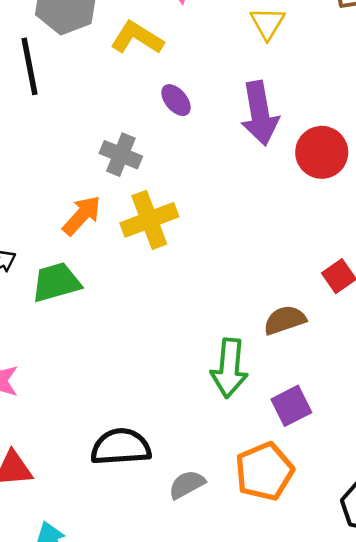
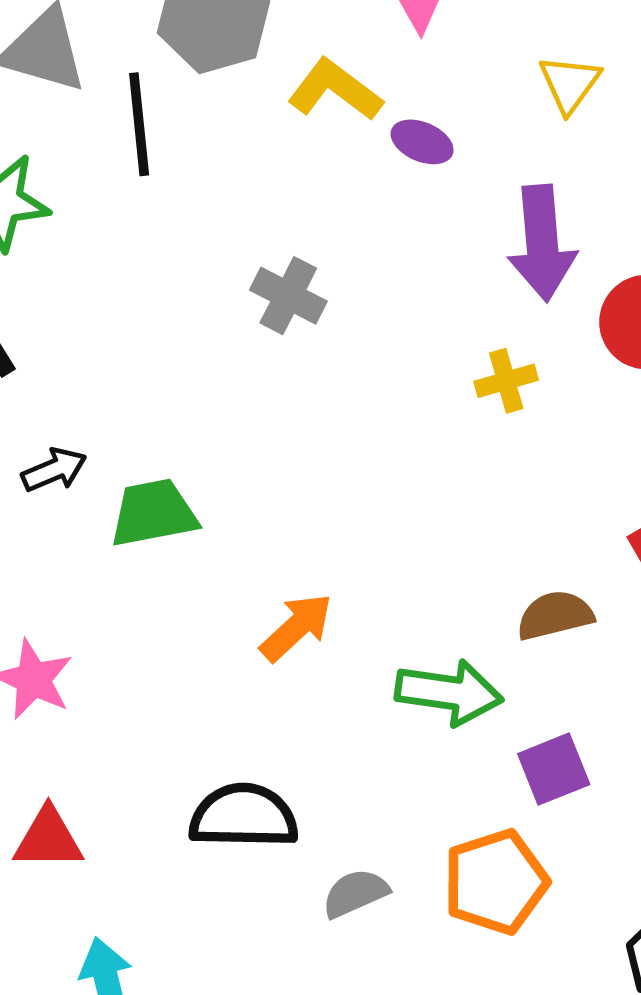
purple ellipse: (176, 100) -> (422, 142), moved, turned -32
orange arrow: (82, 215) -> (296, 627), moved
yellow cross: (149, 220) -> (506, 381), moved, size x0.6
green arrow: (229, 368) -> (449, 692), turned -92

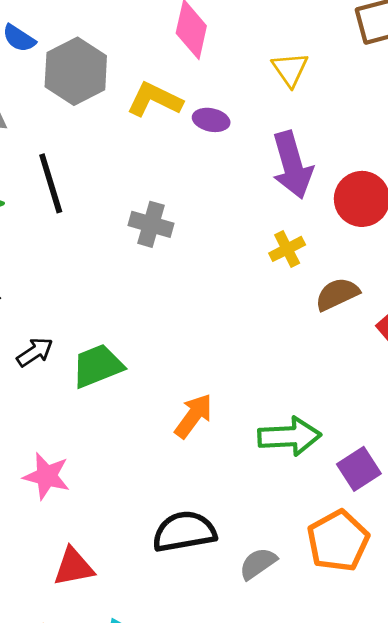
black line: (139, 124) -> (51, 183), moved
brown semicircle: (555, 615) -> (337, 294), moved

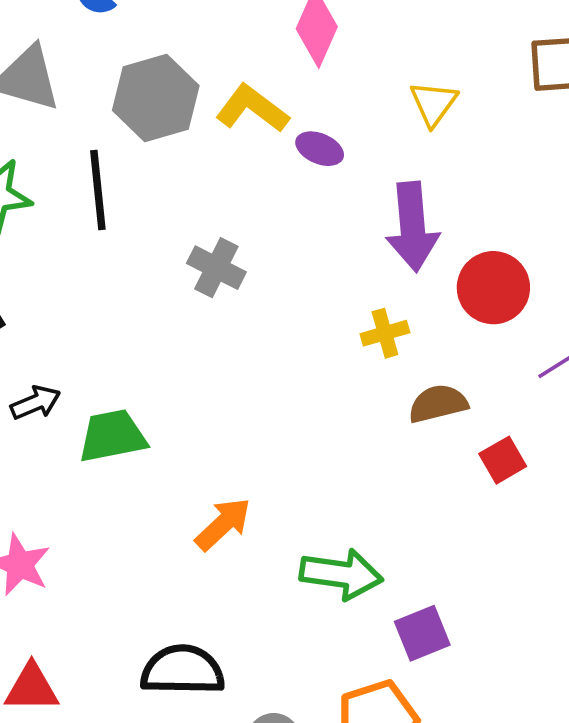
gray hexagon: (76, 71) -> (156, 98), moved

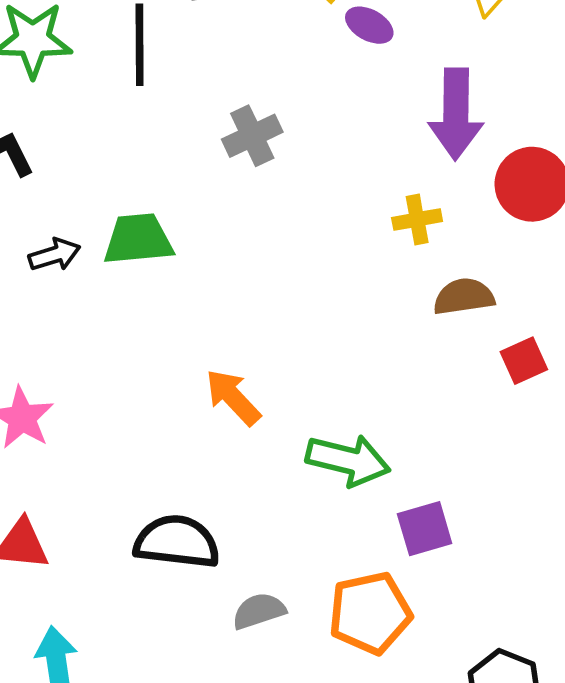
gray cross: (216, 268) -> (252, 136), turned 32
green trapezoid: (112, 436) -> (138, 239), moved
orange arrow: (223, 524) -> (233, 397), turned -96

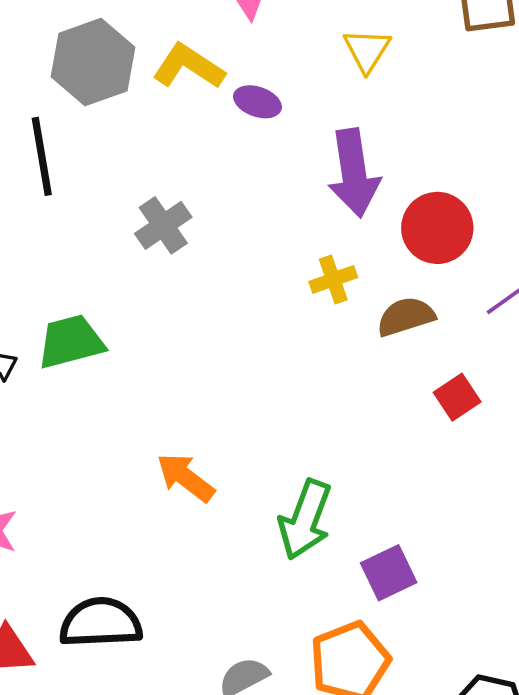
brown semicircle: (464, 297) -> (406, 317), moved
green arrow: (348, 460) -> (305, 520), turned 106
black semicircle: (177, 542) -> (101, 623), moved

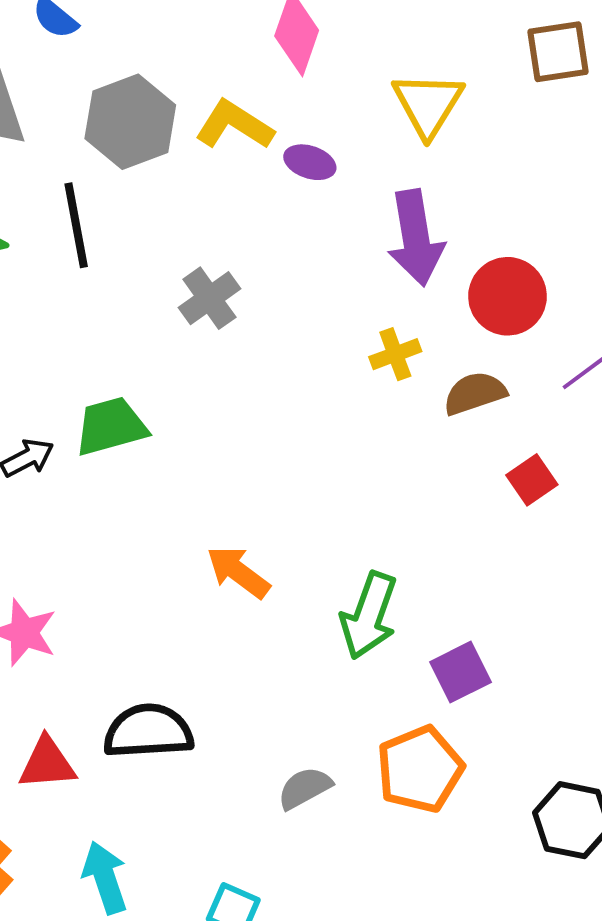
yellow triangle: (367, 50) -> (428, 104), size x1.4

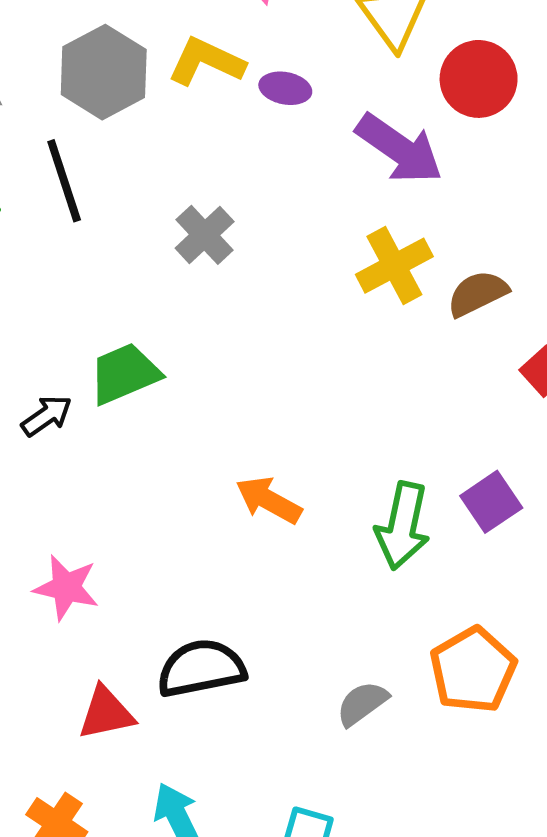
purple arrow: (416, 238) -> (399, 149), turned -38
red circle: (508, 296) -> (479, 79), moved
yellow cross: (395, 354) -> (394, 266), size x1.5
purple square: (460, 672) -> (491, 502), moved

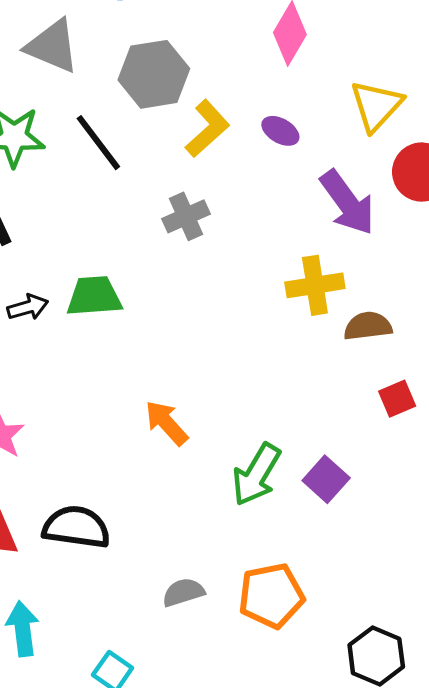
yellow L-shape: (206, 62) -> (207, 129), moved, turned 94
black line: (64, 181) -> (98, 143), turned -38
purple square: (491, 502) -> (326, 479), turned -33

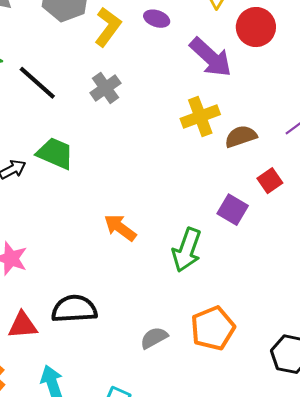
black line: (98, 143) -> (37, 83), moved
green trapezoid: (94, 296) -> (55, 153), turned 39
purple square: (326, 479) -> (233, 210), moved

